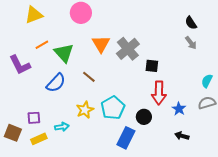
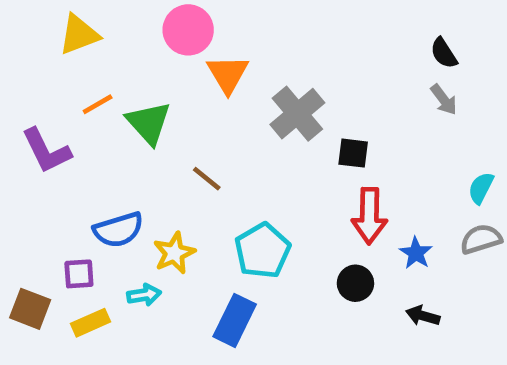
orange triangle: (101, 44) -> (228, 74), moved
blue semicircle: (56, 83) -> (118, 230), moved, turned 30
yellow star: (85, 110) -> (174, 253), moved
black circle: (144, 117) -> (355, 283), moved
blue rectangle: (126, 138) -> (235, 320), moved

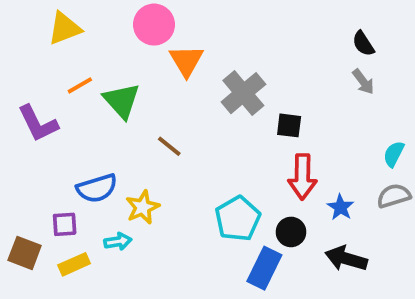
cyan pentagon: (263, 251) -> (238, 219), moved
black arrow: (423, 316) -> (346, 259), size x1.5
blue rectangle: (235, 320) -> (264, 268), moved

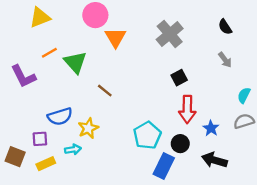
gray arrow: (363, 82) -> (225, 60), moved
gray cross: (243, 93) -> (170, 34), moved
black square: (289, 125) -> (179, 78), turned -35

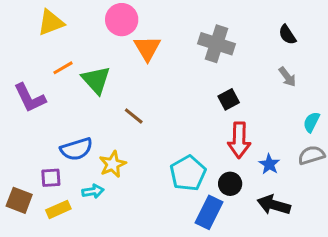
gray cross: (170, 34) -> (217, 44), turned -32

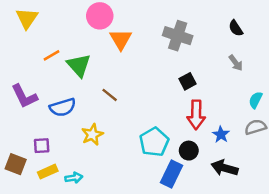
yellow triangle: (51, 23) -> (27, 18), moved, turned -35
purple L-shape: (30, 98) -> (24, 96), moved
blue semicircle: (76, 149) -> (63, 107), moved
cyan arrow: (93, 191) -> (74, 178), moved

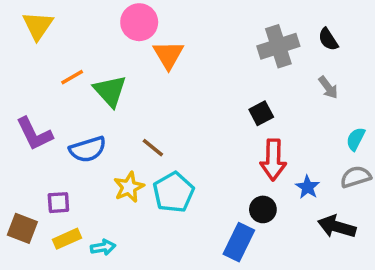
gray cross: (178, 36) -> (278, 46), moved, turned -36
brown line: (110, 95) -> (153, 148), moved
cyan pentagon: (154, 142) -> (174, 192), moved
black arrow: (225, 168) -> (337, 227), moved

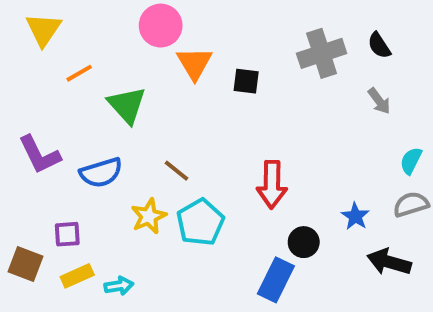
orange line: (72, 77) -> (79, 73), moved
black square: (261, 113) -> (246, 81), moved, turned 35
red arrow: (273, 160) -> (272, 184), moved

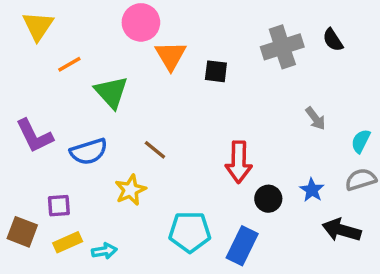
gray arrow: (379, 101) -> (315, 118), moved
cyan pentagon: (200, 222) -> (190, 232), moved, turned 30
black circle: (304, 242) -> (268, 199), moved

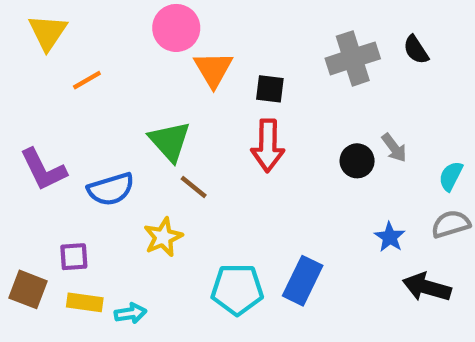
green triangle: (111, 92) -> (170, 141), moved
red arrow: (239, 162) -> (268, 146), moved
black circle: (268, 199) -> (357, 161), moved
yellow rectangle: (68, 242) -> (85, 302), turned 32
blue rectangle: (242, 246) -> (303, 281), moved

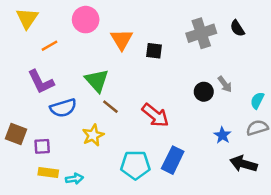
pink circle: (176, 28) -> (86, 20), moved
red arrow: (268, 146) -> (155, 115), moved, turned -52
purple L-shape: (43, 170) -> (41, 82), moved
brown square: (28, 289) -> (16, 134), moved

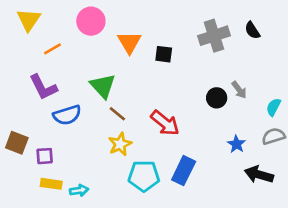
yellow star: (93, 135) -> (120, 144), moved

